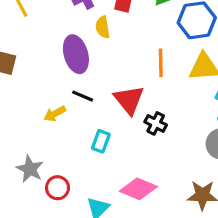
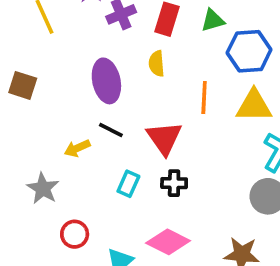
yellow semicircle: (103, 27) -> (157, 64), moved
black cross: (156, 123) -> (174, 183), moved, turned -30
gray star: (30, 169) -> (43, 188), moved

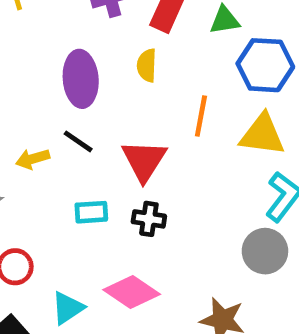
cyan rectangle: (128, 184) -> (91, 212), turned 55

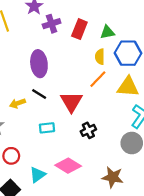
yellow semicircle: (147, 65) -> (100, 57), moved
orange line: (201, 116) -> (98, 79), turned 36
black cross: (149, 219) -> (88, 130), moved, turned -32

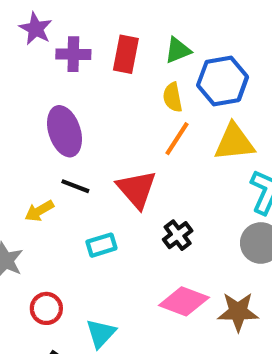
purple cross: (52, 24) -> (73, 54), turned 30
pink diamond: (68, 166) -> (184, 301), moved

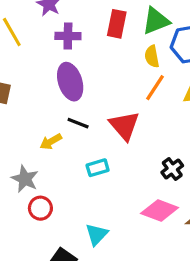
green triangle: (178, 50) -> (156, 21), size x1.4
purple cross: (73, 54) -> (68, 36), moved
black cross: (178, 235) -> (172, 169), moved
red circle: (46, 308) -> (40, 208), moved

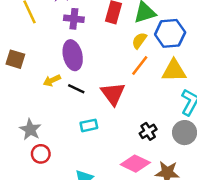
yellow semicircle: (152, 56) -> (139, 41), turned 42
yellow arrow: (51, 142) -> (52, 80), moved

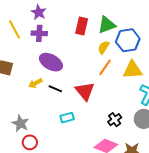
purple cross: (74, 19) -> (39, 33), moved
purple ellipse: (73, 55) -> (51, 62), turned -45

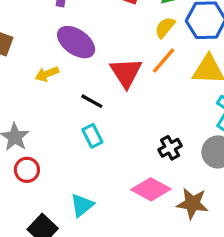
black line: (55, 89) -> (92, 101), moved
red triangle: (85, 91) -> (126, 73), moved
cyan rectangle: (67, 118) -> (92, 136), turned 72

